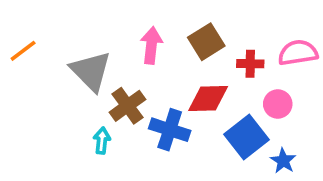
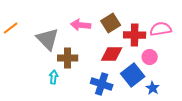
pink arrow: (151, 45) -> (81, 25), turned -90
red cross: (250, 64) -> (135, 35), size x1.5
brown cross: (127, 106) -> (68, 58), turned 36
blue cross: (170, 130) -> (102, 84), moved

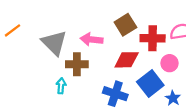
pink arrow: (81, 25) -> (92, 39), moved

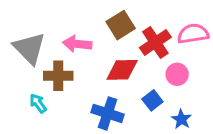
red cross: (153, 38) -> (155, 42), turned -35
blue square: (150, 84) -> (152, 100), size x0.6
cyan arrow: (61, 86) -> (38, 103), turned -42

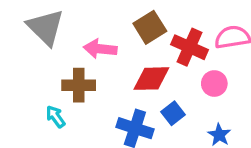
red cross: (155, 42) -> (189, 47), turned -32
gray triangle: (29, 48) -> (46, 27), moved
blue square: (152, 100) -> (173, 113), moved

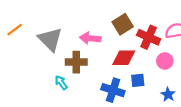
gray triangle: (46, 27) -> (50, 39), moved
blue square: (173, 113) -> (138, 80), turned 32

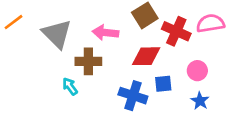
pink circle: (165, 61) -> (197, 71), moved

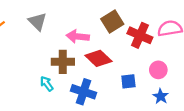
gray triangle: (57, 34) -> (37, 22), moved, size x0.7
red diamond: (146, 56) -> (98, 58), moved, turned 45
blue cross: (133, 96) -> (84, 92), moved

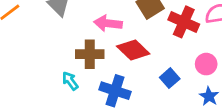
blue square: (128, 81) -> (170, 78), turned -35

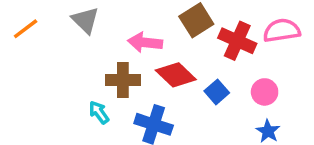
blue square: (170, 78) -> (217, 92), moved

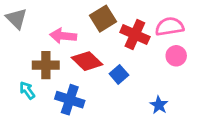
pink circle: (265, 92) -> (176, 56), moved

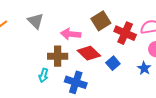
cyan arrow: (27, 90) -> (44, 75), turned -128
blue star: (159, 105) -> (144, 68), moved

